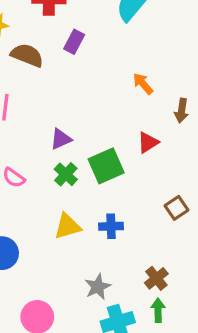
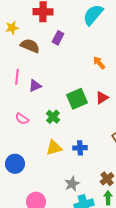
purple triangle: (61, 139) -> (35, 86), moved
green square: (106, 166) -> (77, 99), moved

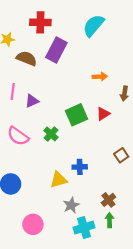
purple rectangle: (58, 38) -> (56, 50), size x1.6
orange arrow: (99, 63) -> (100, 77), turned 128
pink semicircle: (22, 119) -> (18, 136), size x1.5
yellow triangle: (54, 148) -> (58, 180), moved

